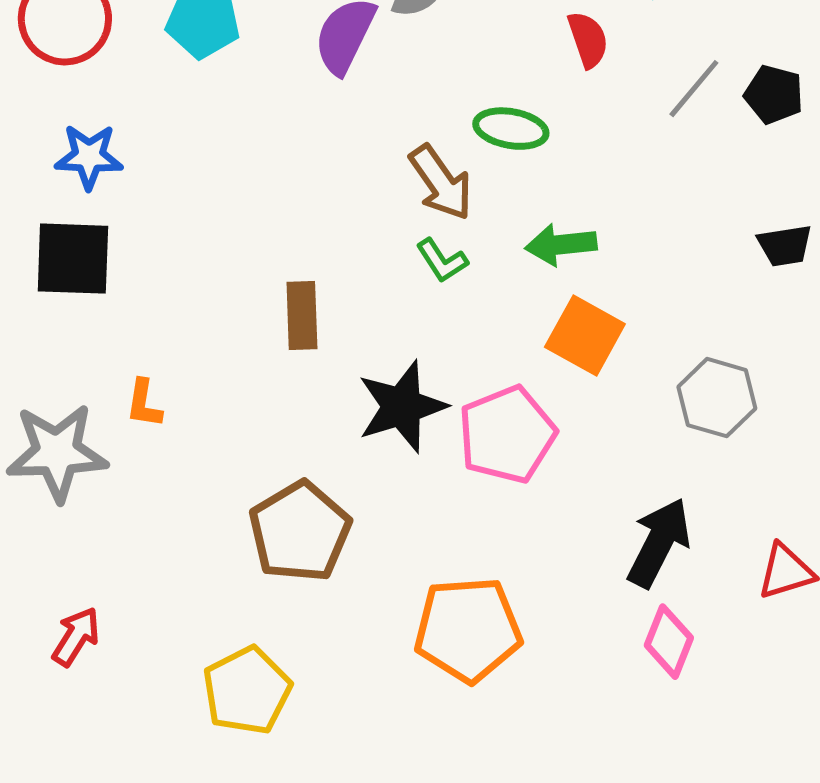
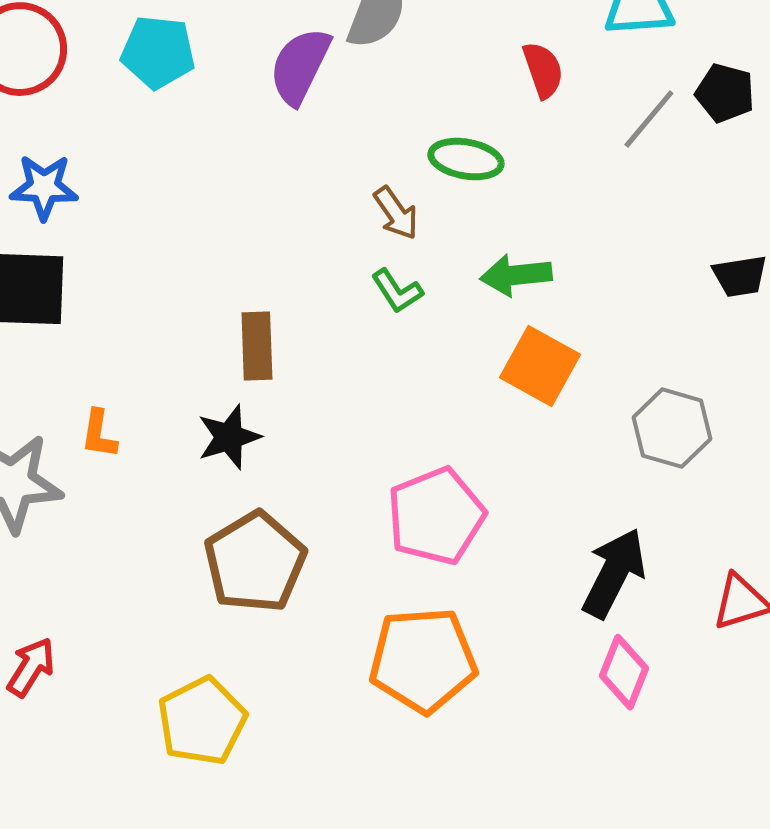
black pentagon: (774, 95) -> (725, 93), moved
brown arrow: (441, 183) -> (396, 213), size x0.7
black star: (402, 407) -> (229, 437), moved, size x0.7
pink pentagon: (507, 435) -> (436, 516), moved

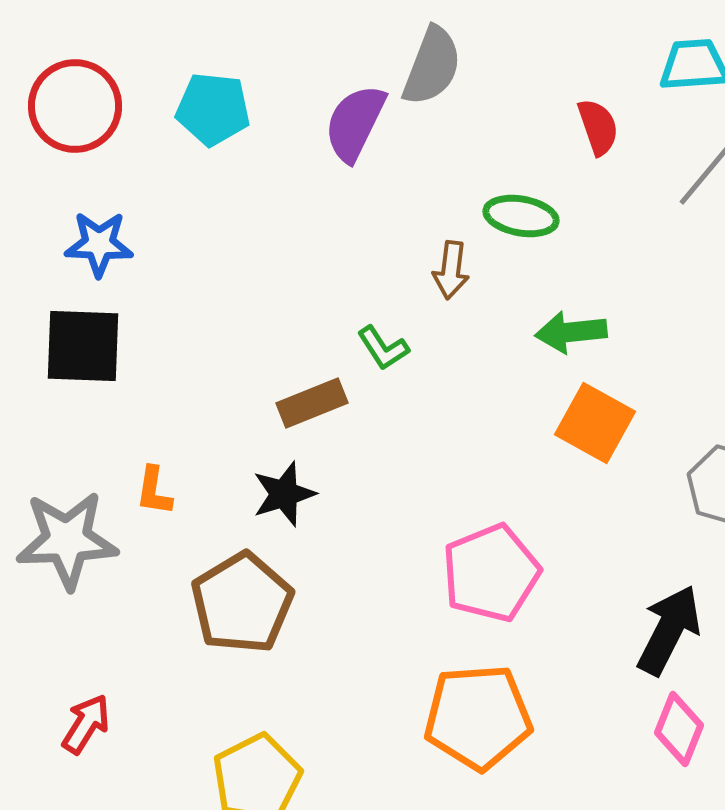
brown arrow: (396, 213) -> (451, 270), turned 42
green L-shape: (397, 291) -> (383, 348), moved
brown rectangle: (257, 346) -> (312, 403), turned 70
brown pentagon: (255, 562) -> (242, 603), moved

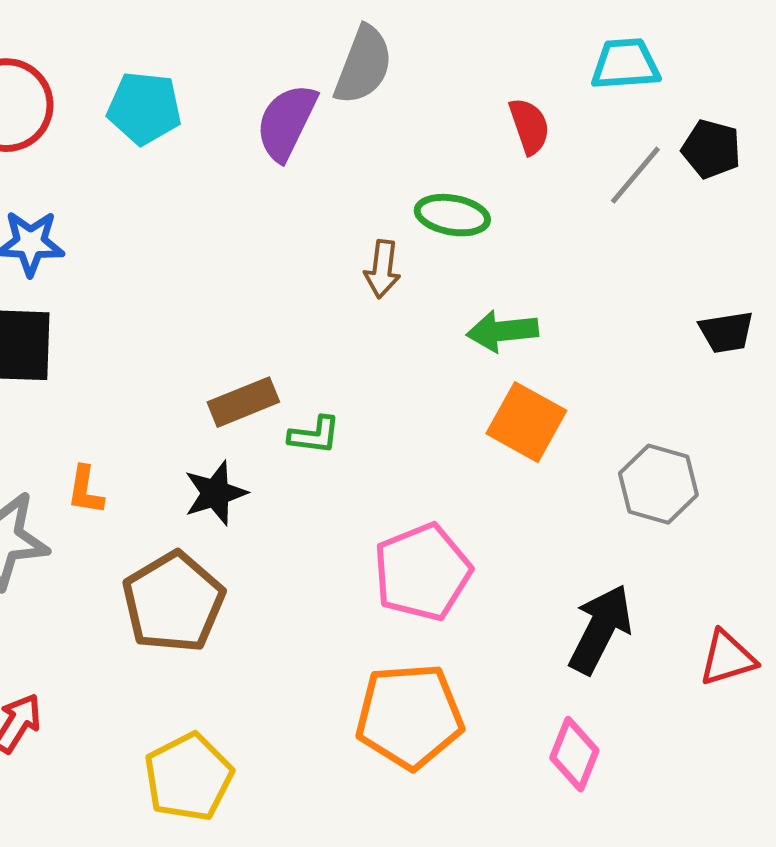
green L-shape: (383, 348) -> (314, 435), moved, turned -50
pink diamond: (679, 729) -> (574, 754), moved

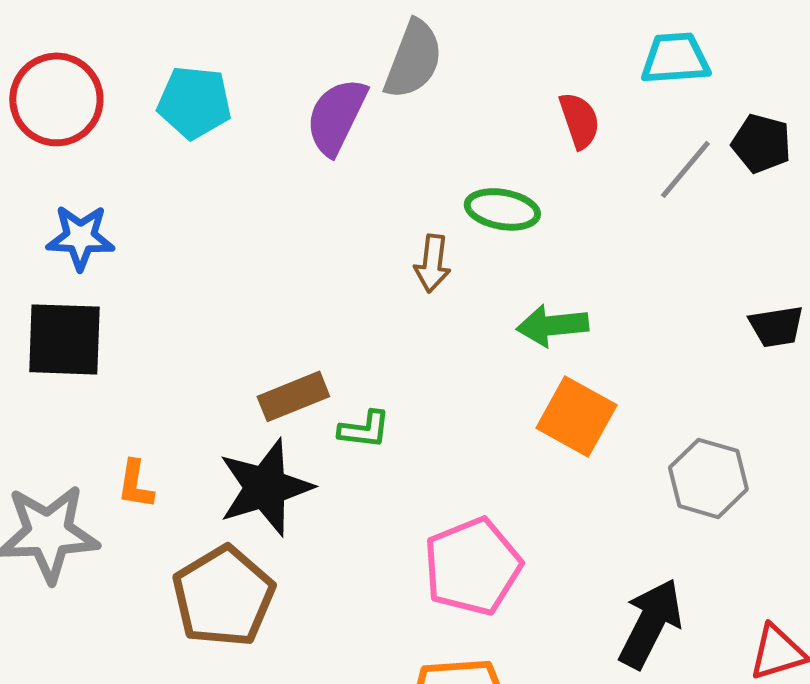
black star: (215, 493) -> (265, 487), size x1.5

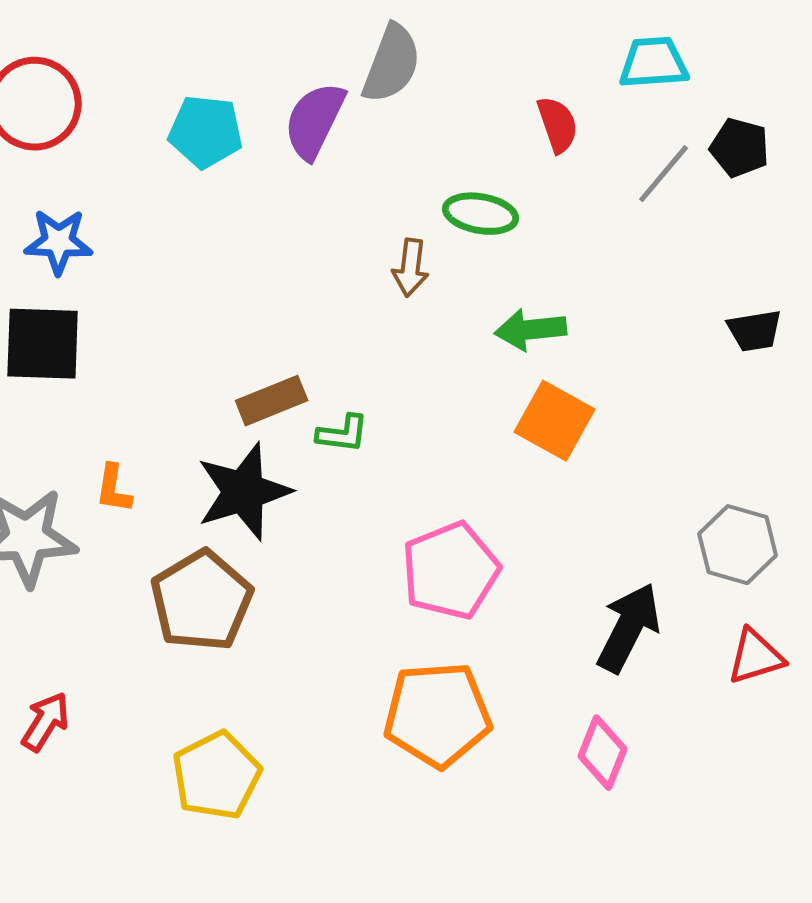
cyan pentagon: (194, 102) -> (206, 132), moved
gray hexagon: (708, 478) -> (738, 545), moved

